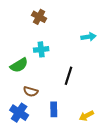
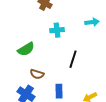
cyan cross: (41, 49) -> (57, 30), moved

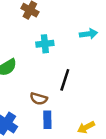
brown semicircle: (37, 74) -> (39, 99), moved

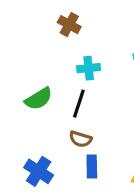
black line: (65, 80) -> (79, 104), moved

